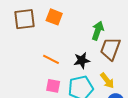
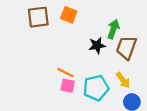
orange line: (51, 59) -> (65, 73), moved
black star: (82, 60) -> (97, 45), moved

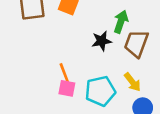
orange line: (65, 73) -> (64, 73), turned 42

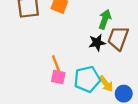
black star: (102, 41) -> (97, 43), moved
yellow arrow: (132, 82) -> (106, 84), moved

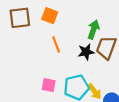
orange line: (56, 64) -> (56, 44), moved

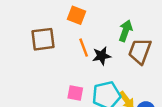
brown square: (20, 18) -> (43, 39), moved
black star: (86, 52) -> (102, 56), moved

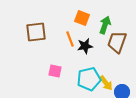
orange square: (76, 15) -> (82, 18), moved
pink square: (75, 93) -> (55, 71), moved

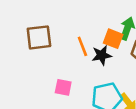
orange square: (82, 18) -> (113, 39), moved

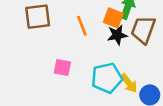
black star: (102, 55) -> (117, 35), moved

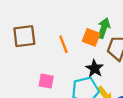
black star: (117, 35) -> (95, 68), moved, turned -30

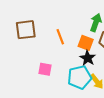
orange square: (91, 37) -> (86, 43), moved

